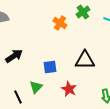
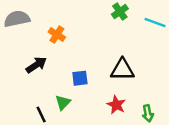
orange cross: (60, 23) -> (57, 35), moved
red star: (69, 89) -> (116, 105), moved

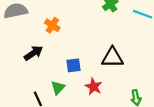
red star: (116, 105) -> (94, 87), moved

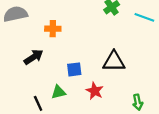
orange cross: (52, 25) -> (53, 29), turned -32
green triangle: (58, 88) -> (58, 92), turned 32

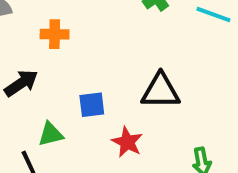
green triangle: (58, 92) -> (51, 134), moved

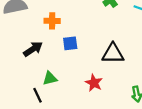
blue square: (92, 105) -> (70, 43), moved

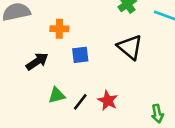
black triangle: (113, 54) -> (130, 47), moved, turned 40
black line: (37, 95) -> (80, 102), moved, turned 63

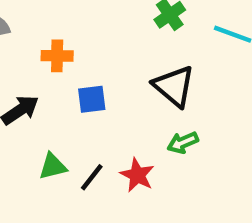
green arrow: (157, 114) -> (183, 143), moved, turned 78

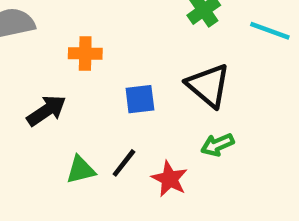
blue square: (92, 99) -> (140, 99), moved
black line: (92, 177) -> (124, 163), moved

